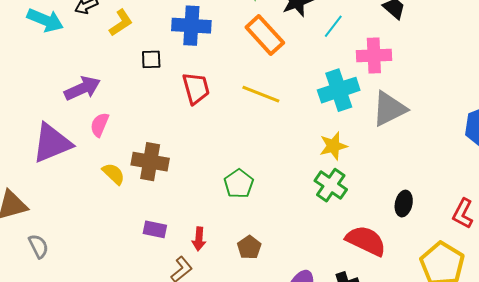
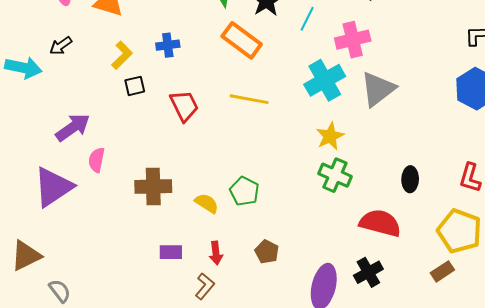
yellow L-shape: (121, 23) -> (122, 55), moved
blue cross: (191, 26) -> (168, 45), size x0.6
yellow semicircle: (114, 174) -> (207, 203), moved

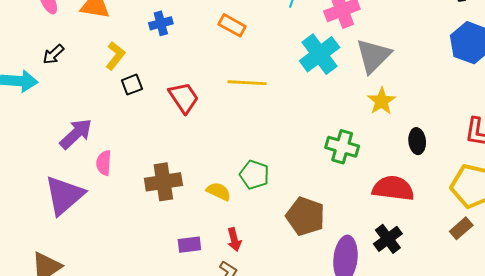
orange rectangle: (242, 40) -> (232, 25), size x0.7
blue cross: (168, 45) -> (161, 23), moved
yellow star: (330, 136) -> (382, 101), moved
brown pentagon: (267, 252) -> (305, 216), moved, size x1.6

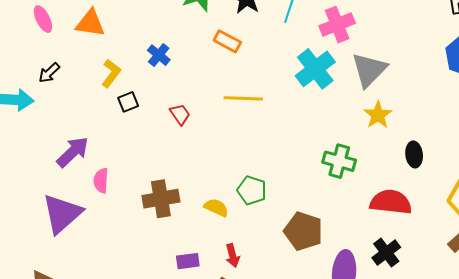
blue cross: (161, 23) -> (159, 55), moved, turned -35
red trapezoid: (184, 98) -> (180, 114), size x0.7

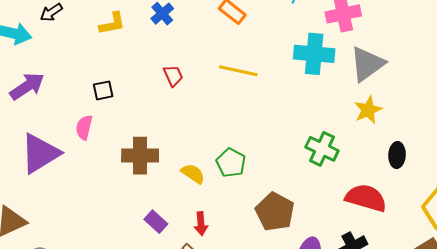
cyan cross: (315, 69) -> (314, 54), turned 33
yellow L-shape: (111, 73) -> (112, 23), turned 32
black square: (128, 102) -> (103, 90), moved
purple arrow: (73, 152) -> (27, 86), moved
purple rectangle: (188, 261) -> (156, 222), turned 40

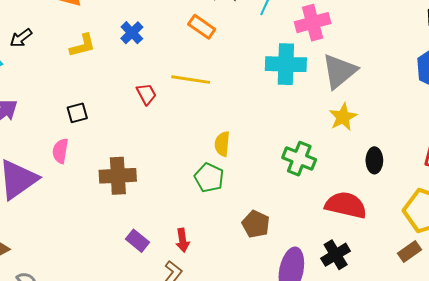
yellow line: (238, 71) -> (191, 80), moved
yellow semicircle: (193, 174) -> (222, 144), moved, turned -115
brown pentagon: (275, 212) -> (256, 224), size x0.7

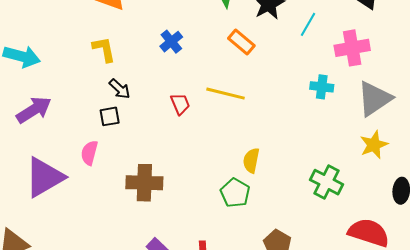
black arrow: (21, 38) -> (120, 89), moved, turned -105
yellow L-shape: (83, 45) -> (104, 49), moved, turned -92
cyan cross: (286, 64) -> (322, 87), size x0.6

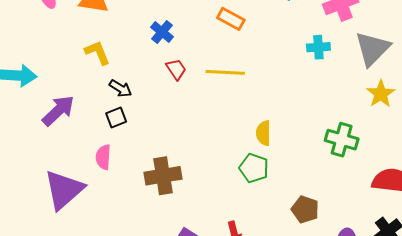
red trapezoid: (180, 104) -> (176, 69), moved
purple arrow: (34, 110) -> (58, 111), moved

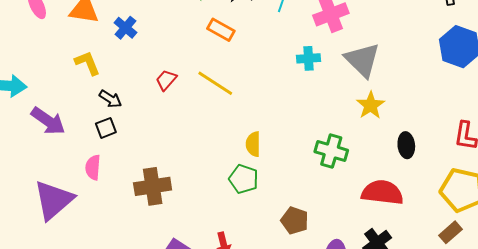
blue cross: (162, 32) -> (125, 28), moved
gray triangle: (372, 49) -> (362, 60), turned -30
red trapezoid: (176, 69) -> (166, 80), turned -105
yellow line: (225, 72) -> (215, 83), turned 30
purple arrow: (58, 111) -> (48, 121), turned 78

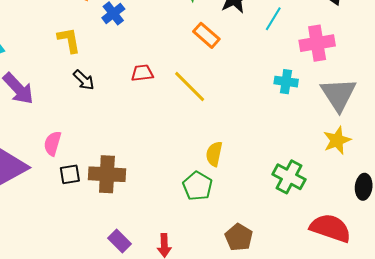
red trapezoid: (166, 80) -> (142, 73), turned 30
black square: (106, 128) -> (70, 174), moved

